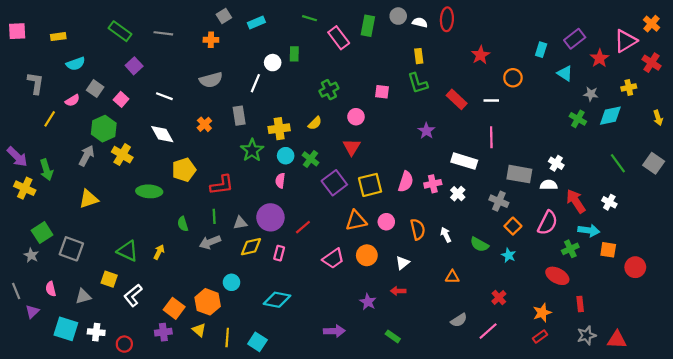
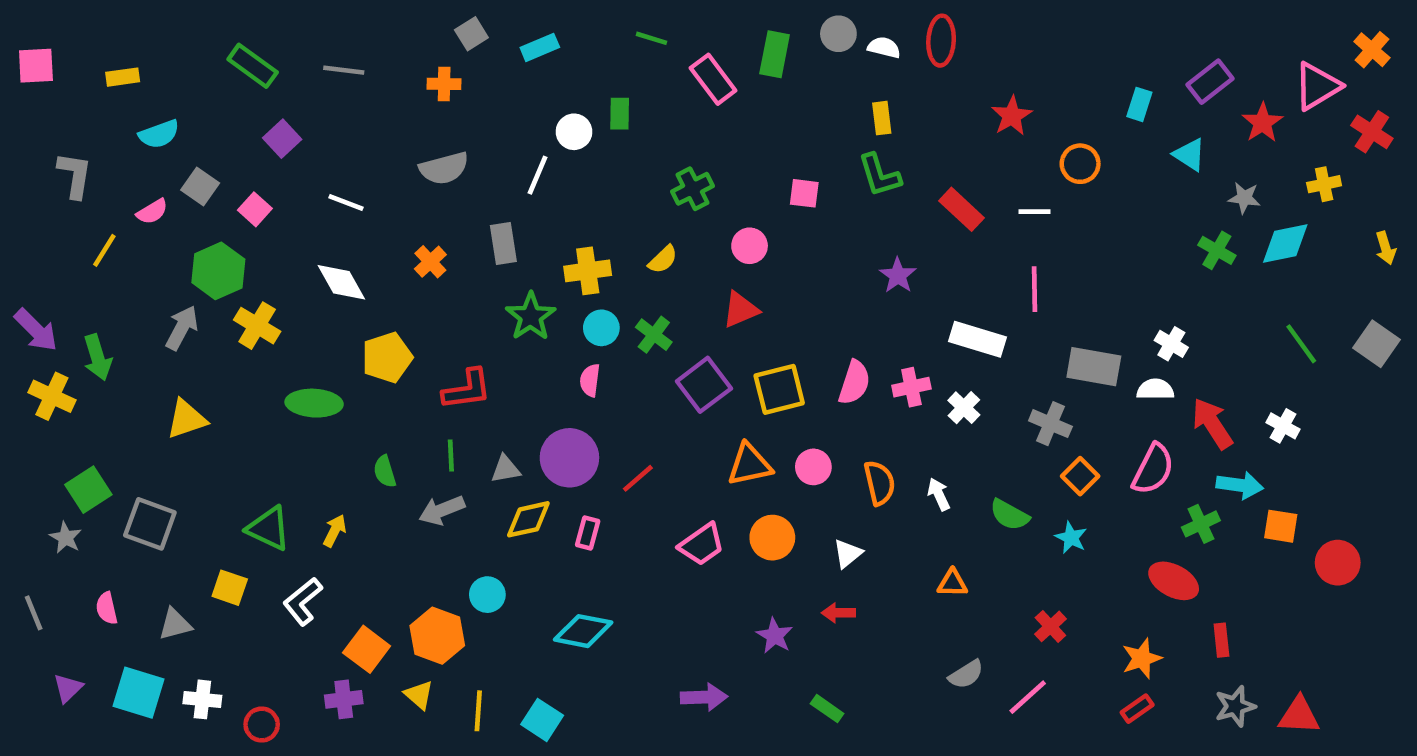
red triangle: (352, 147) -> (740, 310), turned 36
white L-shape: (133, 295) -> (303, 601), moved
purple triangle: (32, 312) -> (68, 688), moved

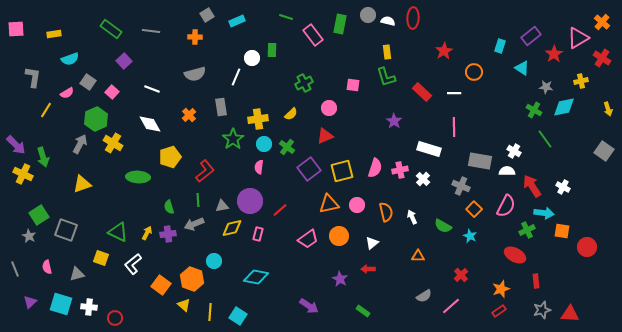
green line: (1301, 344) -> (545, 139), moved
red L-shape: (467, 389) -> (205, 171), turned -30
purple arrow: (704, 697) -> (309, 306), turned 36
purple cross: (344, 699) -> (168, 234), moved

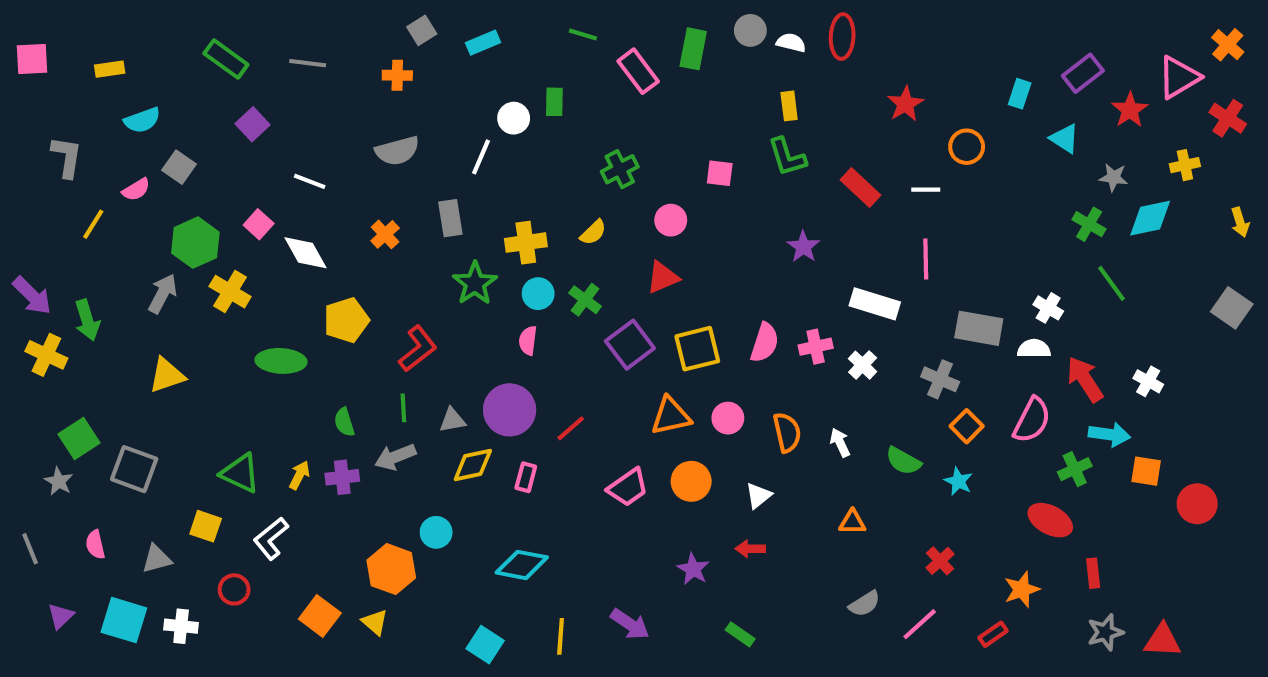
pink square: (112, 92) -> (259, 224), moved
orange square: (161, 285) -> (320, 616), moved
red rectangle: (499, 311) -> (993, 634), moved
yellow line: (210, 312) -> (561, 636), moved
red circle: (115, 318) -> (234, 589), moved

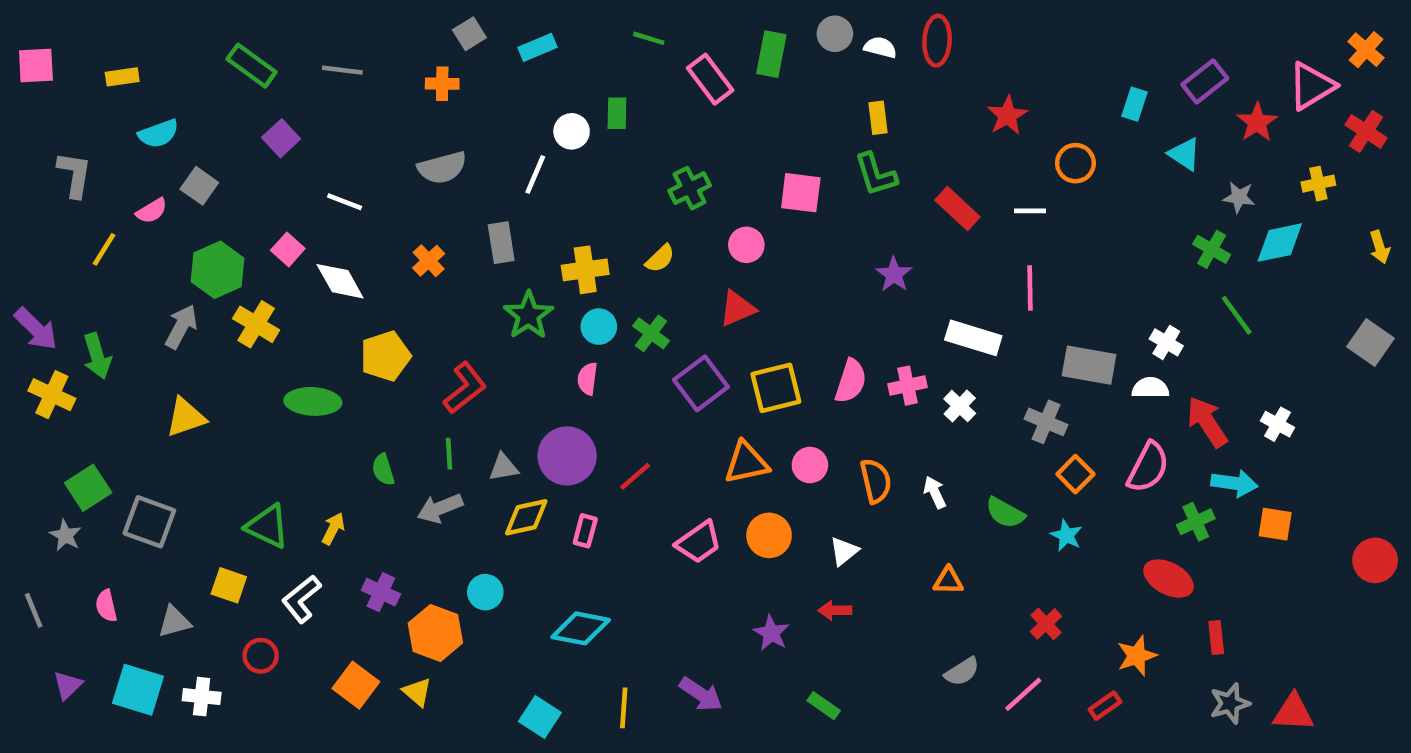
pink square: (720, 173) -> (801, 193), size x1.4
purple cross: (342, 477) -> (381, 592), moved, turned 32
red circle: (1197, 504) -> (1375, 560), moved

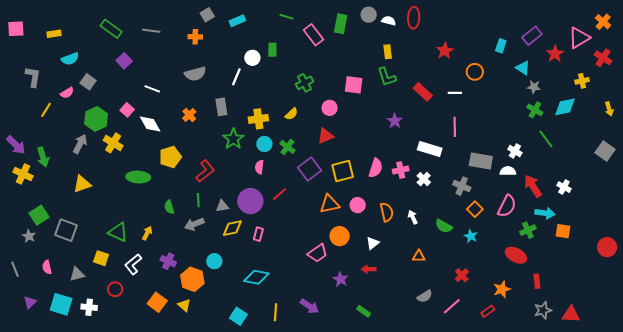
gray star: (1239, 197) -> (534, 87), moved
red line: (635, 476) -> (279, 194), moved
pink trapezoid: (699, 542) -> (318, 253), moved

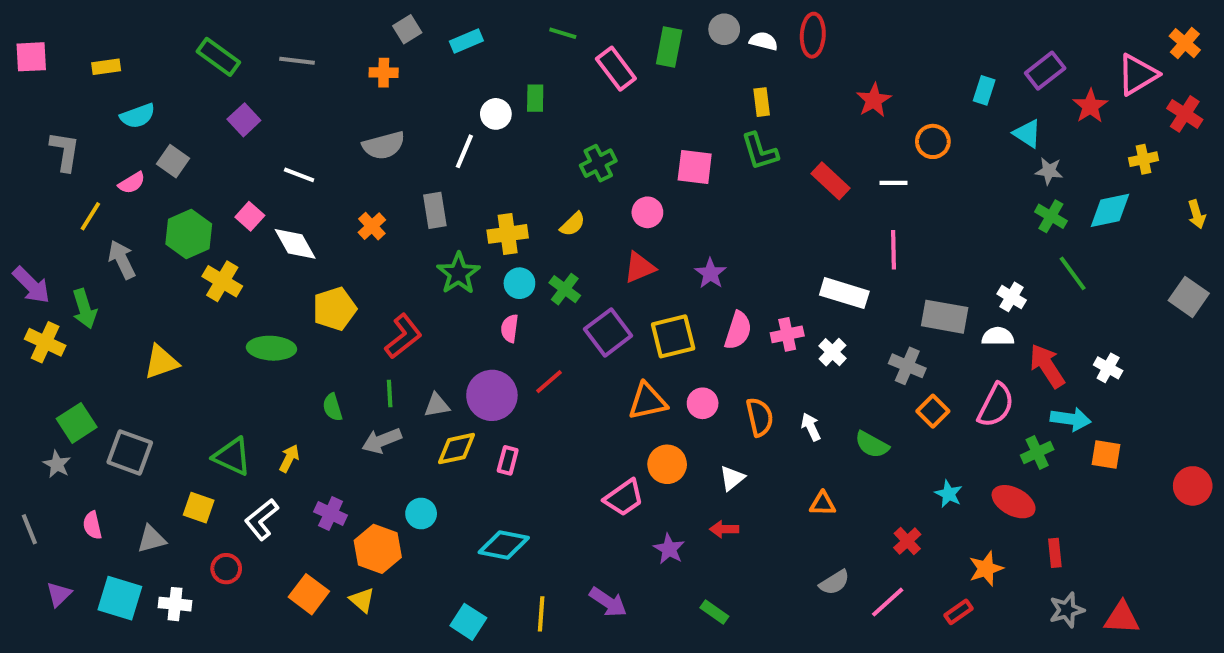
purple star: (395, 121) -> (710, 273), moved
gray arrow: (80, 144) -> (122, 260), moved, turned -54
cyan star: (471, 236) -> (949, 494), moved

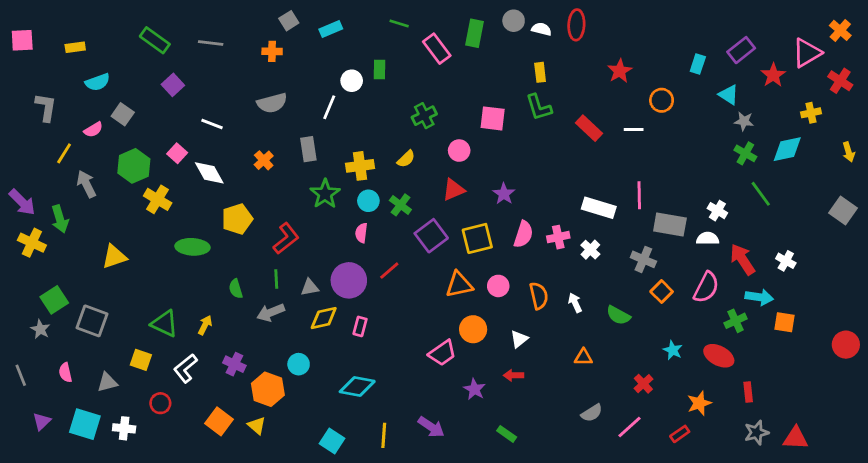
pink line: (893, 250) -> (639, 195), moved

